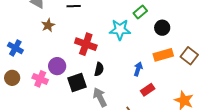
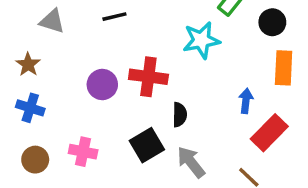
brown star: (48, 25) -> (28, 64), moved
orange rectangle: (163, 55) -> (284, 68), turned -60
purple circle: (57, 66) -> (102, 85), moved
red rectangle: (148, 90) -> (269, 133), size x1.5

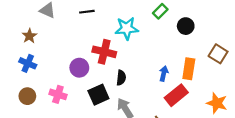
cyan star: (201, 40) -> (127, 28), moved
orange rectangle: (284, 68) -> (189, 69), moved
purple circle: (102, 85) -> (79, 68), moved

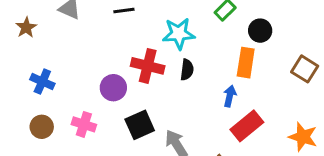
brown star: (29, 36) -> (26, 28), moved
orange rectangle: (189, 69) -> (246, 63), moved
black semicircle: (121, 78) -> (187, 70), moved

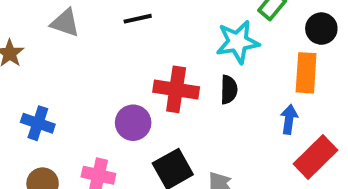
cyan star: (179, 34) -> (238, 42), moved

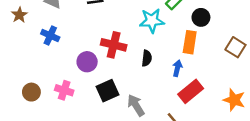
black semicircle: (229, 90) -> (147, 58), moved
blue cross: (38, 123) -> (50, 36), moved

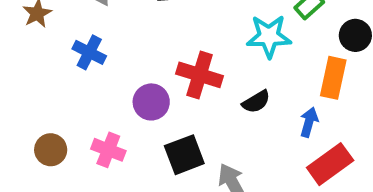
black semicircle: (147, 58) -> (256, 102), turned 49

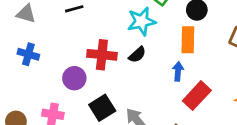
black semicircle: (256, 102) -> (137, 55), moved

